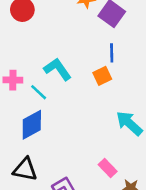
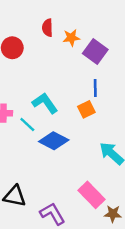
blue diamond: (32, 125) -> (54, 141), moved, turned 56
pink rectangle: (108, 168) -> (91, 195), size x1.5

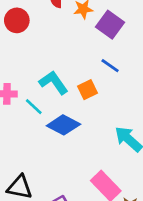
blue line: (95, 88) -> (110, 66), turned -54
orange square: (86, 109) -> (87, 90), moved

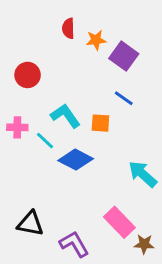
red circle: (17, 20) -> (28, 75), moved
orange square: (87, 90) -> (100, 123), turned 30

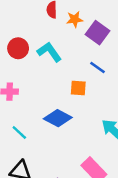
cyan L-shape: (65, 116) -> (49, 52), moved
cyan line: (45, 141) -> (19, 133), moved

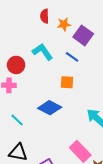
red circle: (18, 48) -> (16, 65), moved
blue line: (98, 68) -> (72, 57), moved

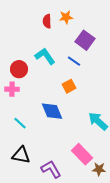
orange star: (64, 24) -> (66, 17), moved
orange square: (67, 82) -> (69, 86), turned -32
blue diamond: (50, 108) -> (52, 111), turned 40

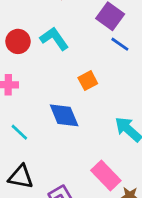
blue line: (74, 61) -> (120, 44), moved
red circle: (19, 69) -> (18, 41), moved

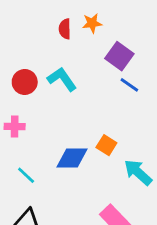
orange square: (88, 81) -> (106, 145), moved, turned -30
blue diamond: (64, 115) -> (72, 158), turned -68

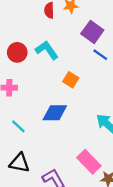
orange square: (106, 145) -> (71, 80), moved

